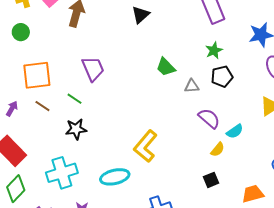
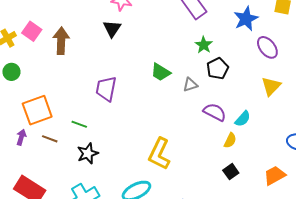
black triangle: (141, 15) -> (112, 29), moved
purple trapezoid: (93, 69) -> (106, 89), moved, turned -132
purple arrow: (12, 109) -> (21, 137), moved

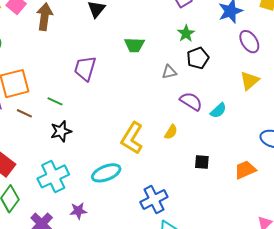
green trapezoid: (161, 72) -> (134, 45), moved, turned -35
yellow semicircle: (230, 140) -> (171, 132), moved
black square: (231, 172) -> (202, 162), turned 35

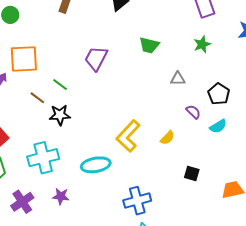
black pentagon: (198, 58) -> (219, 94), moved, turned -30
purple semicircle: (191, 101) -> (193, 112), size x0.7
brown line: (24, 113) -> (37, 98), moved

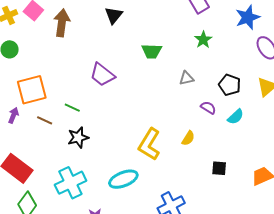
purple trapezoid: (96, 58) -> (102, 75), turned -68
brown line: (37, 98) -> (45, 120), moved

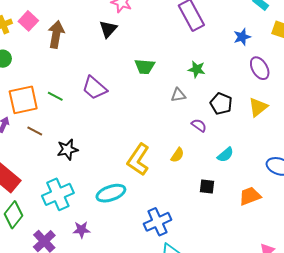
blue star: (248, 17) -> (242, 37), size x0.7
green star: (203, 40) -> (197, 69), moved, turned -30
green line: (72, 108) -> (55, 96), moved
cyan semicircle: (236, 117) -> (225, 155), moved

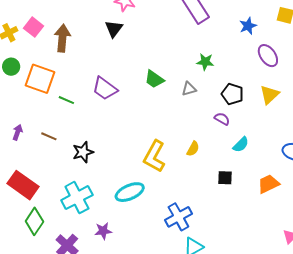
green trapezoid: (145, 67) -> (154, 79), moved, turned 35
orange square: (23, 100) -> (40, 79), moved, turned 36
purple semicircle: (199, 125) -> (222, 119), moved

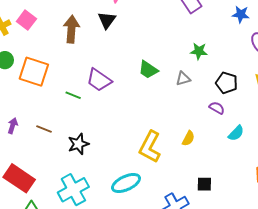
blue star: (248, 26) -> (241, 14), turned 30
brown arrow: (62, 38) -> (71, 29), moved
green line: (66, 100) -> (73, 95), moved
black square: (225, 178) -> (204, 184), moved

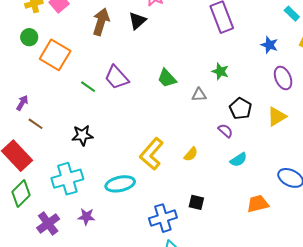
brown line: (44, 129) -> (36, 124), moved

